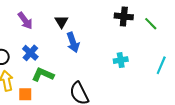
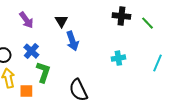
green L-shape: (43, 75) -> (43, 72), turned 85

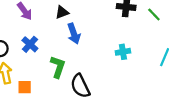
black triangle: (61, 21) -> (62, 12), turned 40
green L-shape: (43, 72) -> (58, 67), moved

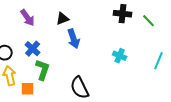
cyan cross: (123, 52) -> (120, 56), turned 32
green L-shape: (58, 67) -> (43, 70), moved

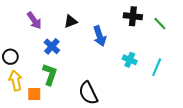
blue arrow: (74, 39) -> (100, 36), moved
blue cross: (33, 49) -> (52, 46), moved
cyan line: (159, 61) -> (157, 67), moved

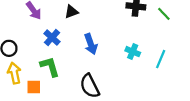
blue arrow: (100, 36) -> (91, 44), moved
green L-shape: (50, 74) -> (50, 67), turned -35

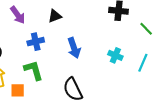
green line: (164, 14) -> (146, 29), moved
blue cross: (52, 38) -> (36, 42), turned 35

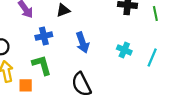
green line: (146, 29) -> (155, 14), moved, turned 32

